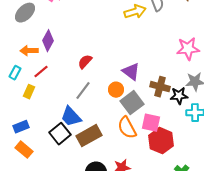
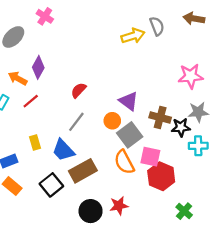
orange arrow: (29, 51) -> (18, 78), turned 30
yellow rectangle: (29, 92) -> (35, 143), moved, turned -40
black square: (60, 134) -> (51, 185), moved

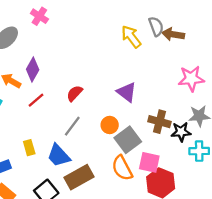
brown arrow: (194, 18) -> (173, 34), moved
yellow arrow: (133, 36) -> (131, 37), turned -110
red line: (31, 101) -> (36, 100), moved
purple triangle: (129, 101) -> (127, 92), moved

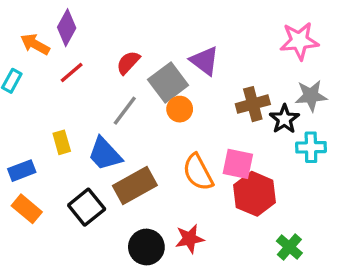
brown cross: (159, 122) -> (253, 104), turned -30
black star: (181, 132) -> (284, 119), turned -30
gray square: (128, 140) -> (168, 82), moved

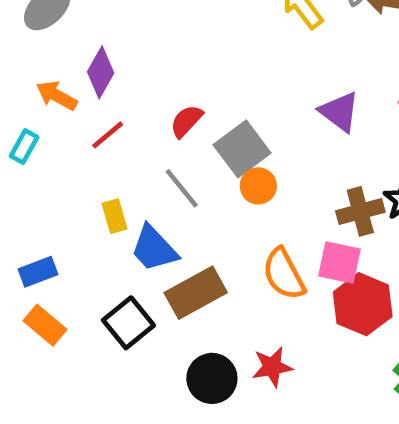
purple triangle: (205, 61) -> (339, 112), moved
brown cross: (253, 104) -> (360, 211), moved
gray line: (125, 111) -> (182, 188), turned -76
yellow rectangle: (62, 142) -> (115, 216), moved

